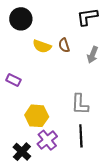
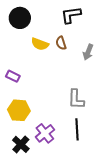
black L-shape: (87, 17) -> (71, 15), moved
yellow hexagon: (37, 116) -> (19, 110), moved

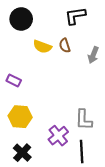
gray L-shape: (76, 99) -> (84, 120), moved
black line: (77, 129) -> (82, 152), moved
purple cross: (45, 133) -> (58, 136), moved

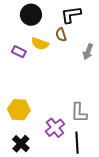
black circle: (21, 19) -> (31, 15), moved
brown semicircle: (65, 46) -> (61, 35), moved
purple rectangle: (14, 81) -> (19, 52), moved

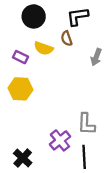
yellow hexagon: (19, 110) -> (20, 89), moved

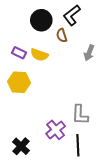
black circle: (34, 16) -> (41, 20), moved
black L-shape: (78, 16) -> (72, 15), turned -30
yellow semicircle: (44, 48) -> (39, 55), moved

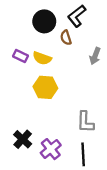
yellow hexagon: (19, 82) -> (45, 87), moved
purple cross: (56, 130) -> (51, 149), moved
black cross: (21, 146) -> (23, 139), moved

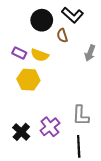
black L-shape: (77, 16) -> (72, 15), turned -100
yellow hexagon: (45, 87) -> (28, 80), moved
purple cross: (51, 149) -> (50, 127), moved

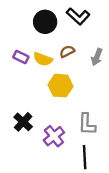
brown semicircle: (62, 36) -> (67, 52), moved, turned 80
yellow hexagon: (28, 80) -> (60, 86), moved
black cross: (21, 132) -> (23, 122), moved

